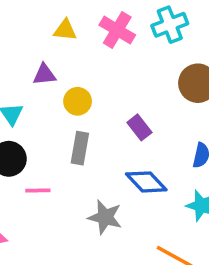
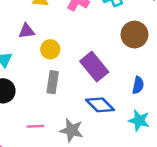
purple rectangle: (139, 127) -> (94, 67), size x1.6
pink line: (38, 190) -> (35, 126), moved

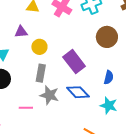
gray star: (72, 130) -> (49, 95), moved

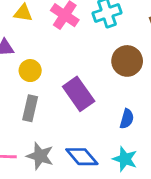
blue diamond: (78, 92) -> (82, 157), moved
gray star: (49, 95) -> (40, 156), moved

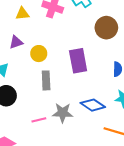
purple rectangle: (79, 94) -> (78, 61), turned 40

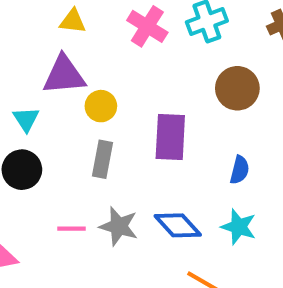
yellow triangle: (22, 14) -> (73, 21), moved
purple triangle: (16, 42) -> (64, 75), size x1.6

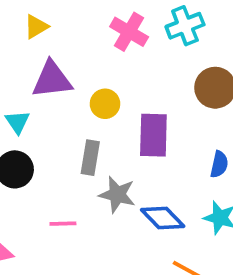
yellow triangle: (73, 21) -> (36, 27), moved, turned -36
yellow circle: (101, 106) -> (105, 104), moved
gray star: (119, 226) -> (117, 195), moved

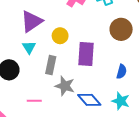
purple triangle: (52, 80) -> (31, 21), turned -30
cyan triangle: (17, 122) -> (29, 47), moved

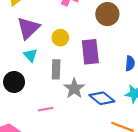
brown circle: (121, 29) -> (107, 14), moved
gray star: (65, 86) -> (74, 88), turned 30

